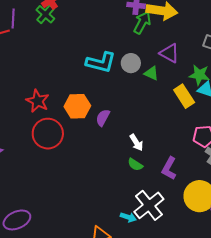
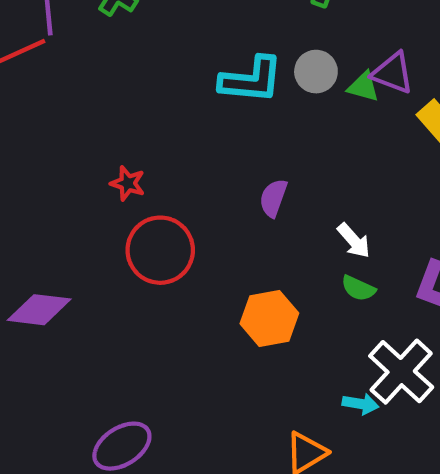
purple triangle: (169, 53) -> (393, 73), moved
red star: (38, 101) -> (128, 183), size x0.7
orange hexagon: (77, 106) -> (269, 318), moved

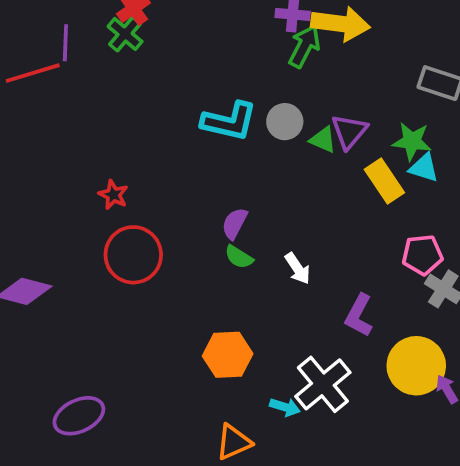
purple triangle: (393, 73) -> (349, 132), turned 42
green semicircle: (358, 288) -> (239, 257), moved
orange hexagon: (269, 318) -> (228, 355), moved

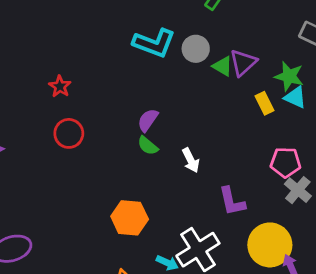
yellow rectangle: (384, 181) -> (264, 103), size x0.7
red circle: (133, 255) -> (69, 133), size x0.7
purple L-shape: (359, 315) -> (232, 201), turned -48

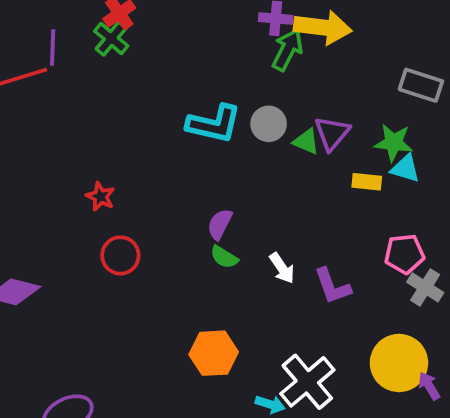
yellow rectangle: (264, 103) -> (367, 182), turned -50
purple L-shape: (232, 201) -> (332, 286), moved

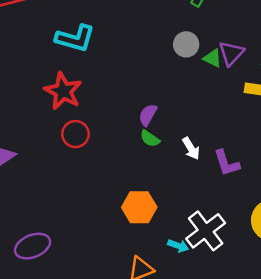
cyan L-shape: (214, 124) -> (75, 38), moved
red star: (100, 197) -> (63, 91), size x1.8

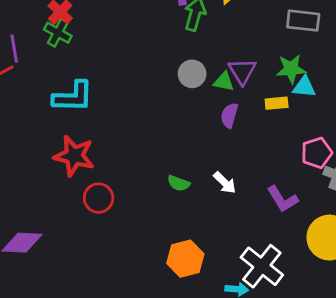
purple semicircle: (148, 115) -> (229, 115), moved
purple L-shape: (227, 163) -> (282, 199), moved

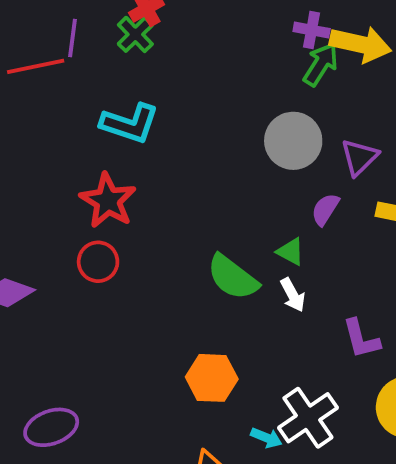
gray circle: (192, 74) -> (293, 141), size x1.5
green triangle: (224, 82) -> (291, 252), moved
green semicircle: (179, 183) -> (233, 277), size x1.8
red circle: (99, 198) -> (98, 262), moved

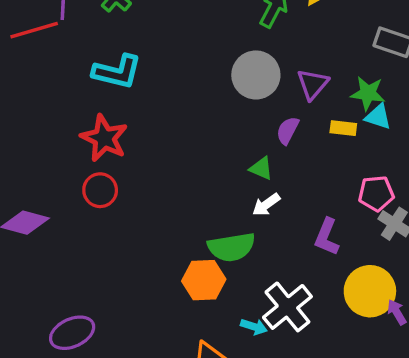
green semicircle: (233, 277) -> (231, 247), moved, turned -42
white arrow: (293, 295) -> (266, 205), turned 88
purple L-shape: (361, 339) -> (327, 237), turned 42

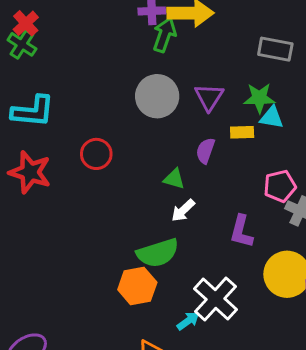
purple semicircle: (288, 130) -> (205, 151), moved
red circle: (100, 190) -> (96, 154), moved
cyan arrow: (254, 327) -> (188, 321), turned -45

